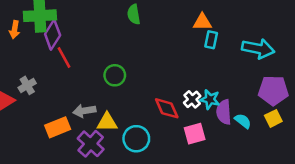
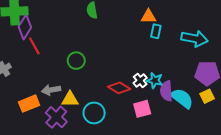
red diamond: (167, 108) -> (119, 88), turned -35
cyan semicircle: (243, 121) -> (182, 98), size x1.6

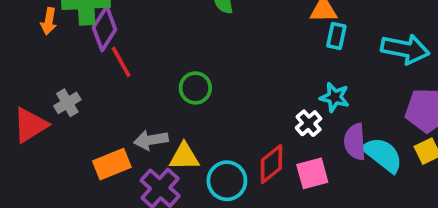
cyan star: (155, 80) -> (335, 97), moved
red diamond: (119, 88) -> (271, 164), moved, turned -70

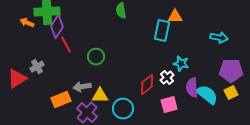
orange arrow: (49, 21) -> (27, 23), turned 104
cyan rectangle: (336, 36) -> (162, 31), moved, size x1.5
cyan arrow: (405, 49) -> (219, 38), size x0.7
green circle: (195, 88) -> (96, 57), moved
red diamond: (271, 164) -> (147, 85), moved

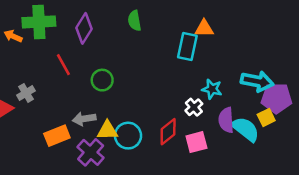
purple diamond: (57, 27) -> (84, 28), moved
cyan arrow: (219, 38) -> (257, 81), moved, size x1.4
red diamond: (147, 85) -> (168, 132), moved
yellow square: (231, 93) -> (266, 118), moved
cyan circle: (123, 109) -> (128, 136), moved

